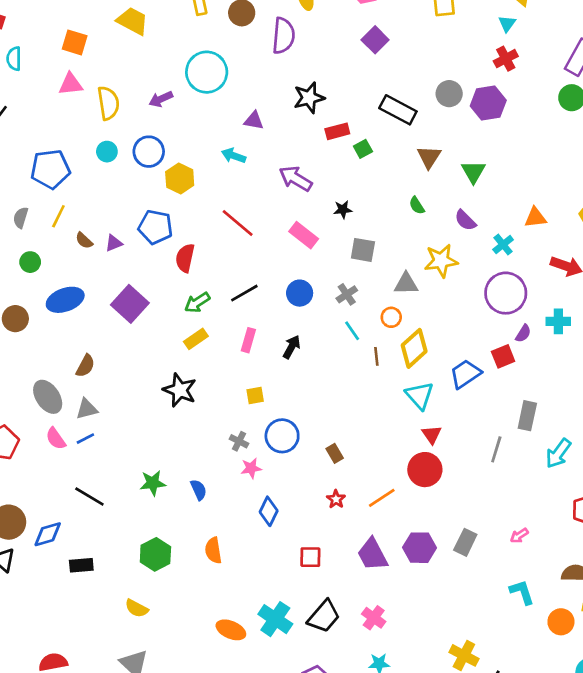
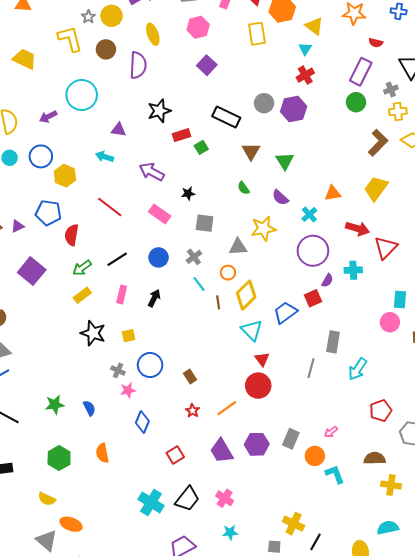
black star: (180, 390) -> (93, 333), moved
red square: (310, 557) -> (175, 455), turned -30
orange circle: (561, 622) -> (315, 456), moved
orange ellipse: (231, 630) -> (71, 524), moved

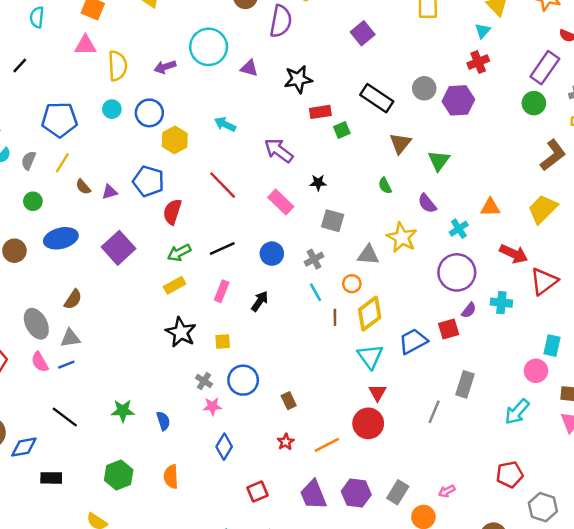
purple triangle: (119, 130) -> (249, 68), moved
yellow star: (263, 229) -> (402, 237), turned 30
cyan arrow: (358, 369) -> (517, 412), moved

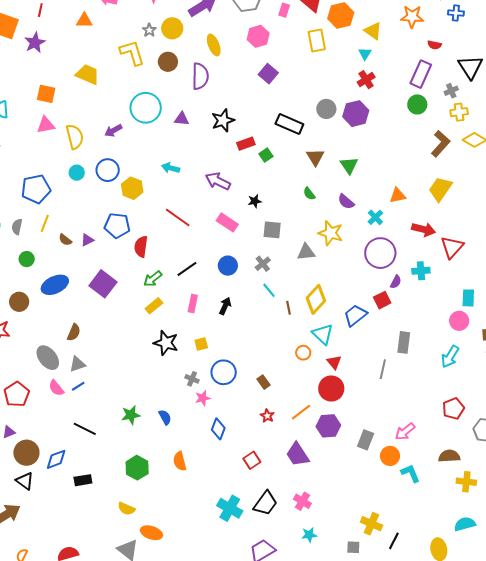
orange circle: (352, 284) -> (303, 353), moved
pink arrow: (447, 491) -> (405, 432), size x1.5
purple hexagon: (356, 493) -> (328, 426), moved

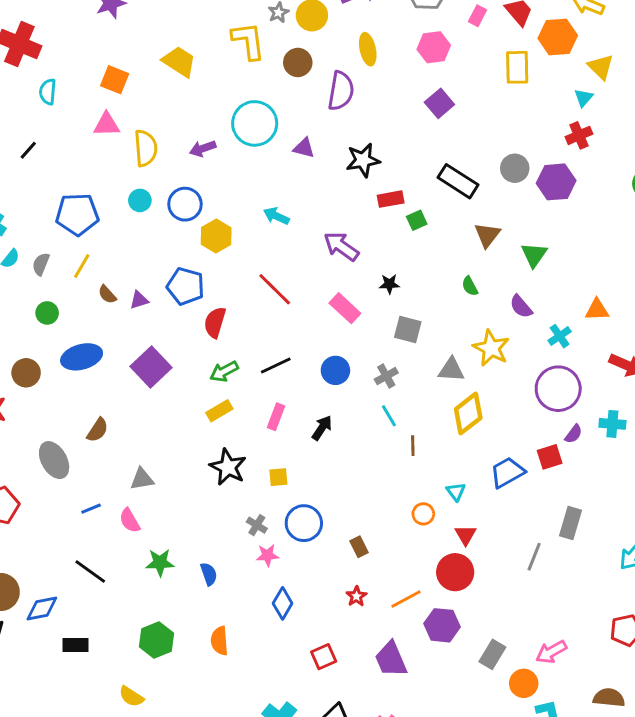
yellow diamond: (316, 299) -> (468, 414), moved
cyan triangle: (323, 334) -> (456, 492), size x0.6
gray triangle: (77, 364) -> (142, 479), moved
pink semicircle: (56, 388) -> (130, 521), moved

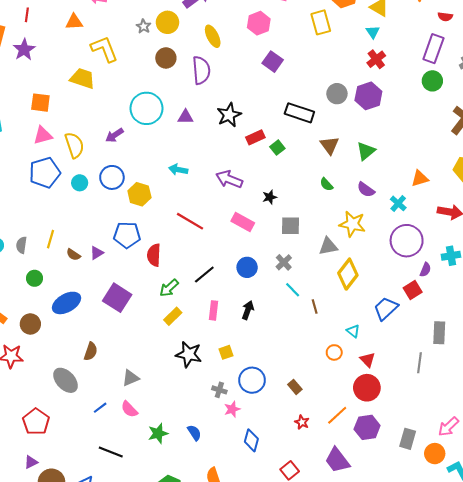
yellow L-shape: (248, 41) -> (104, 49), moved
blue pentagon: (77, 214) -> (45, 173), moved
green triangle: (534, 255) -> (366, 151), turned 30

